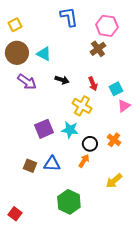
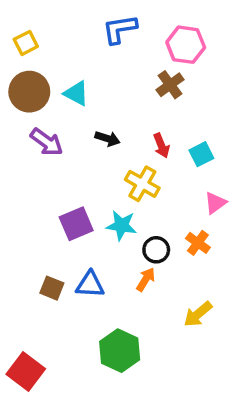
blue L-shape: (69, 17) -> (120, 29), turned -90
pink triangle: (124, 106) -> (215, 203), moved
red square: (15, 214) -> (26, 371), size x1.5

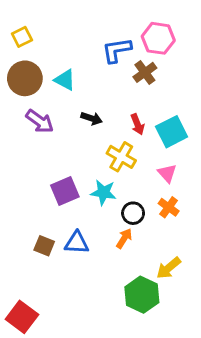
blue L-shape: (120, 29) -> (117, 50), moved
cyan square: (201, 154) -> (172, 132), size x1.5
pink triangle: (215, 203) -> (167, 173), moved, turned -36
green hexagon: (120, 351) -> (142, 295), moved

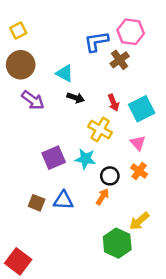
cyan triangle: (65, 80) -> (65, 73), moved

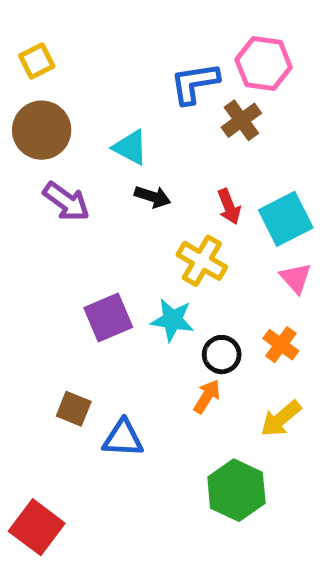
pink triangle: (138, 143) -> (296, 278), moved
blue triangle: (63, 200) -> (123, 438), moved
yellow arrow: (139, 221) -> (281, 419), moved

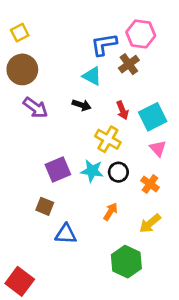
cyan triangle: (130, 147) -> (92, 76), moved
black circle: (222, 355) -> (118, 172), moved
brown square: (74, 409) -> (45, 206), moved

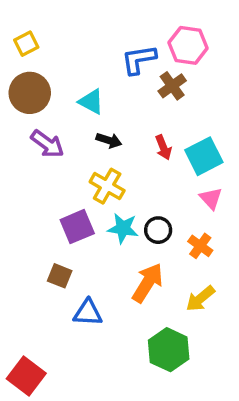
cyan triangle: (92, 76) -> (91, 102), moved
yellow cross: (108, 139) -> (107, 186), moved
orange arrow: (111, 212) -> (148, 283), size x1.6

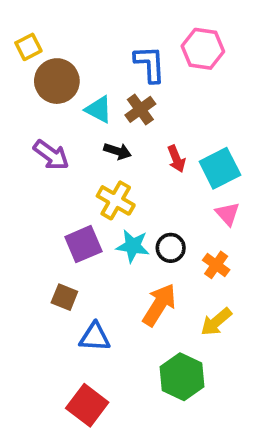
blue L-shape: (139, 59) -> (150, 64), turned 96
brown cross: (172, 86) -> (140, 109), moved
brown circle: (30, 93) -> (57, 81), moved
red square: (26, 376) -> (87, 405), moved

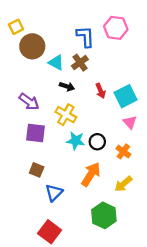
purple arrow: (51, 155) -> (29, 102), moved
purple square: (83, 244) -> (36, 133), moved, turned 30
blue triangle: (95, 337) -> (54, 193), turned -48

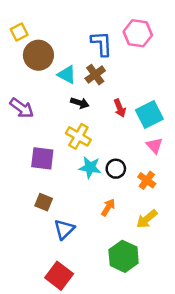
purple arrow: (29, 102) -> (22, 108), moved
orange arrow: (91, 174) -> (108, 207), size x0.6

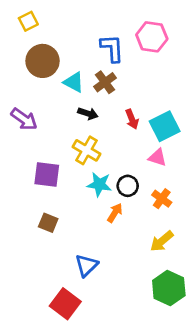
yellow square: (19, 32) -> (28, 21), moved
pink triangle: (154, 145) -> (157, 157), moved, turned -30
orange arrow: (108, 207) -> (115, 213), moved
blue triangle: (64, 229) -> (87, 265), moved
green hexagon: (124, 256) -> (169, 288), moved

